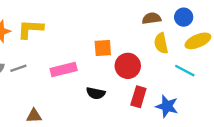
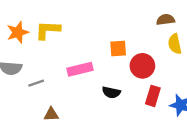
gray line: (18, 68) -> (36, 83), moved

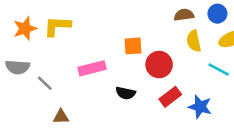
gray line: (36, 83) -> (45, 83), turned 63
red rectangle: (153, 96) -> (170, 97), turned 36

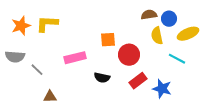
blue circle: (217, 14) -> (169, 19), moved

